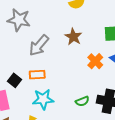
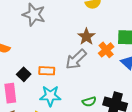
gray arrow: (39, 45) -> (76, 59), moved
orange cross: (95, 61) -> (106, 50), moved

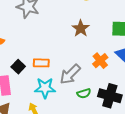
orange cross: (106, 50) -> (100, 61), moved
gray arrow: (76, 59) -> (70, 74), moved

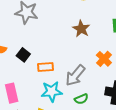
black square: (18, 67) -> (23, 55), moved
green semicircle: (84, 93) -> (81, 99), moved

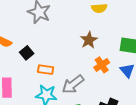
orange cross: (104, 59) -> (102, 65), moved

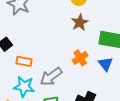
brown star: (89, 40) -> (80, 22), moved

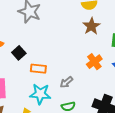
gray arrow: (51, 77) -> (66, 82), size x0.6

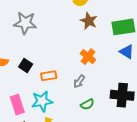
orange cross: (94, 62) -> (88, 57), moved
cyan star: (40, 94) -> (42, 101), moved

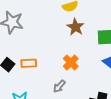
orange rectangle: (49, 76) -> (29, 63), moved

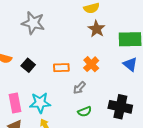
orange rectangle: (29, 63) -> (61, 68), moved

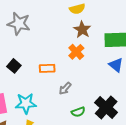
orange cross: (91, 64) -> (76, 52), moved
black cross: (120, 107) -> (106, 108), turned 30
green semicircle: (85, 112) -> (78, 112), moved

